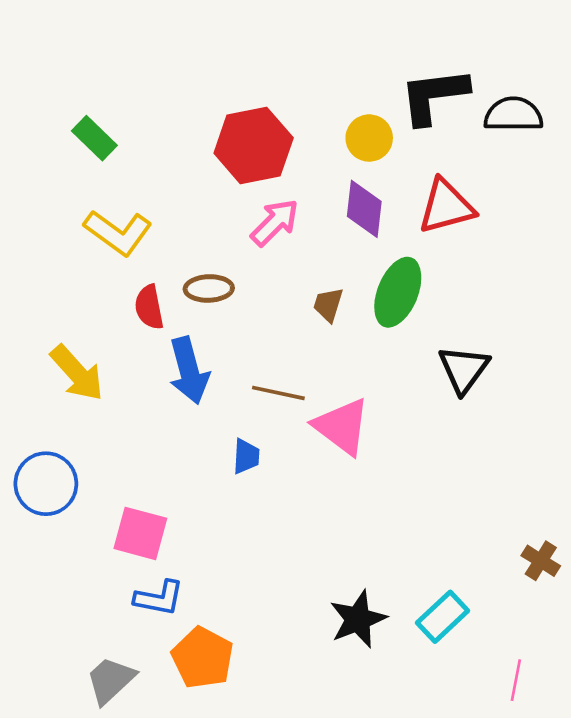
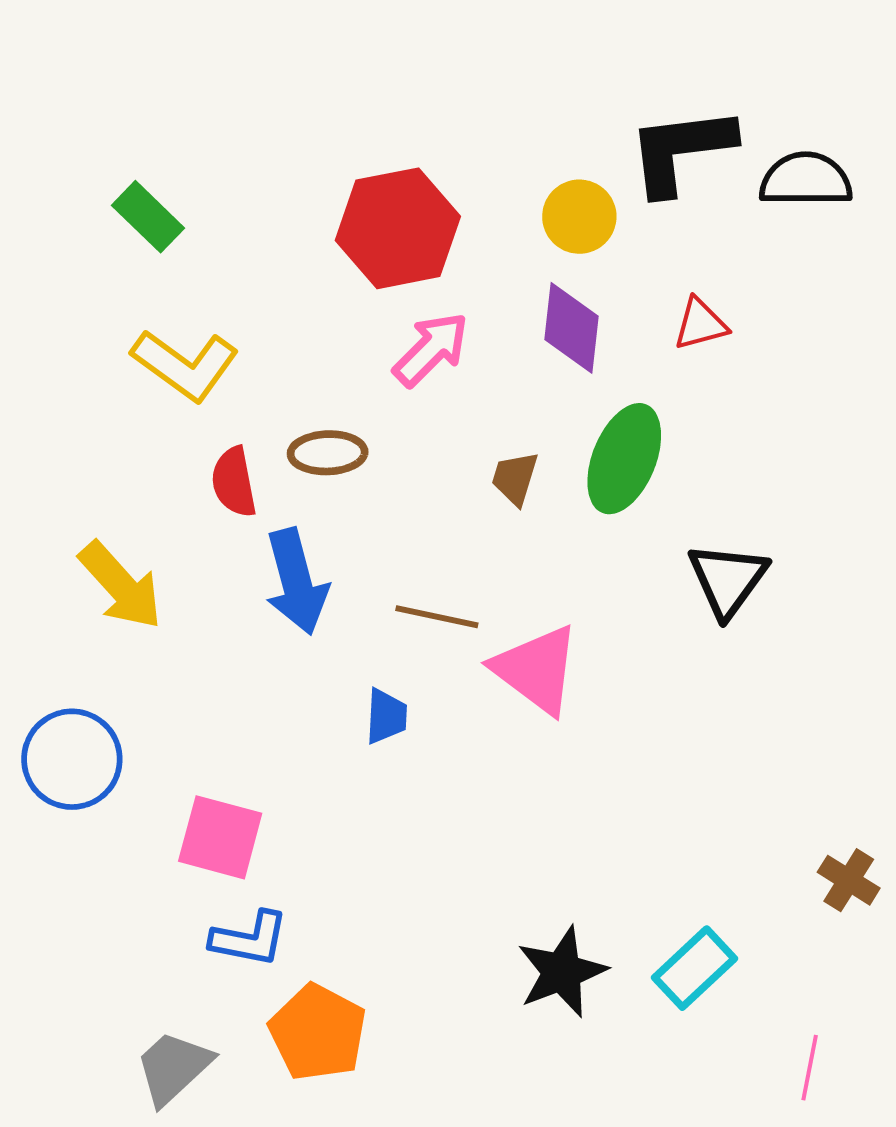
red triangle: (446, 206) -> (700, 324), size x0.6

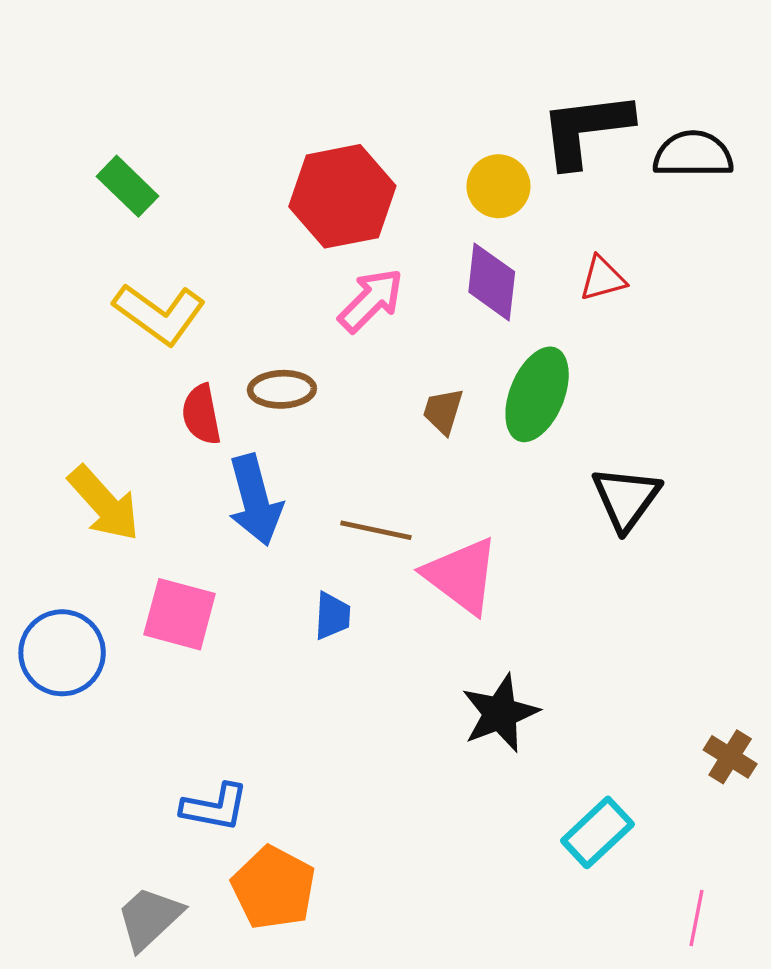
pink square: (220, 837) -> (180, 614), moved
black star: (562, 972) -> (500, 713), moved

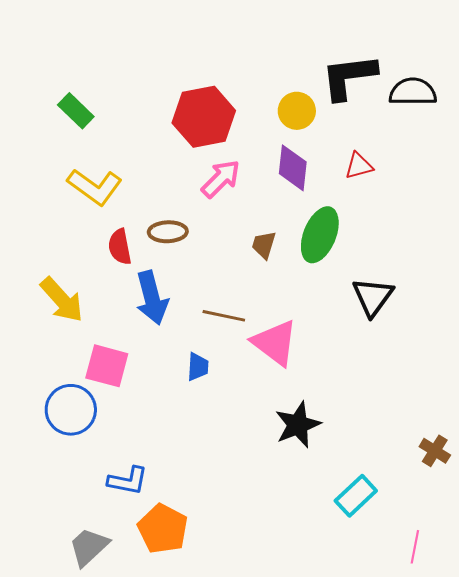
blue circle: (62, 653) -> (71, 410), moved

